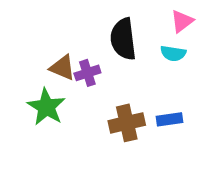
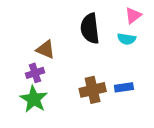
purple cross: (87, 73) -> (35, 73), moved
green star: (46, 107) -> (34, 99), moved

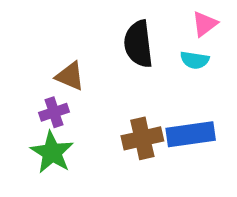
blue rectangle: (124, 87) -> (191, 134), size x1.6

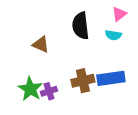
purple cross: (54, 112) -> (49, 91), moved

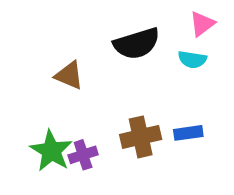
black semicircle: (81, 26) -> (137, 44), turned -100
blue rectangle: (111, 78) -> (188, 133), size x0.6

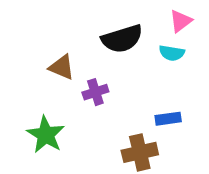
brown cross: (141, 137) -> (140, 152), moved
purple cross: (83, 155) -> (95, 92), moved

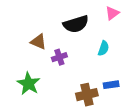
cyan semicircle: (172, 53) -> (103, 48), moved, turned -80
blue rectangle: (168, 119) -> (111, 85), moved

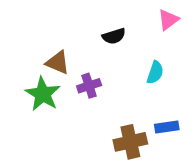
black semicircle: (76, 24) -> (114, 36), size x0.6
green star: (29, 84) -> (43, 94), moved

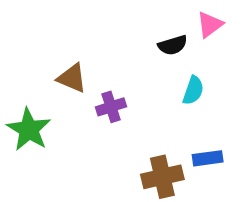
black semicircle: (114, 36) -> (173, 45), moved
green star: (43, 94) -> (29, 129), moved

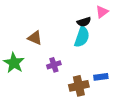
cyan semicircle: (193, 90) -> (82, 37), moved, size x1.5
purple cross: (111, 107) -> (54, 65), moved

